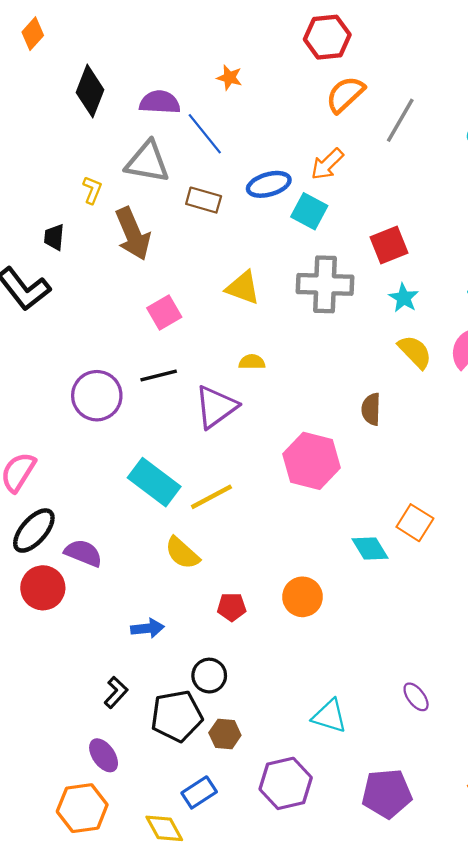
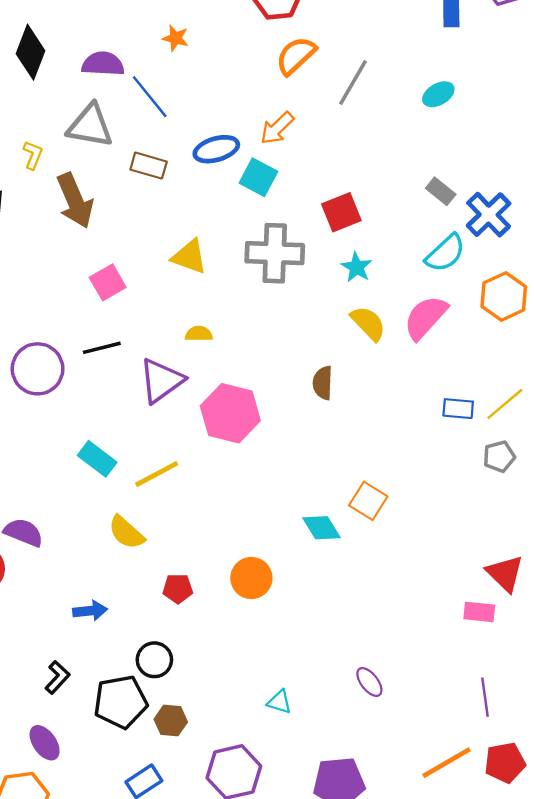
pink hexagon: (311, 461) -> (230, 413), moved
cyan rectangle: (154, 482) -> (97, 459), size x0.7
cyan triangle: (329, 716) -> (279, 702), size x0.7

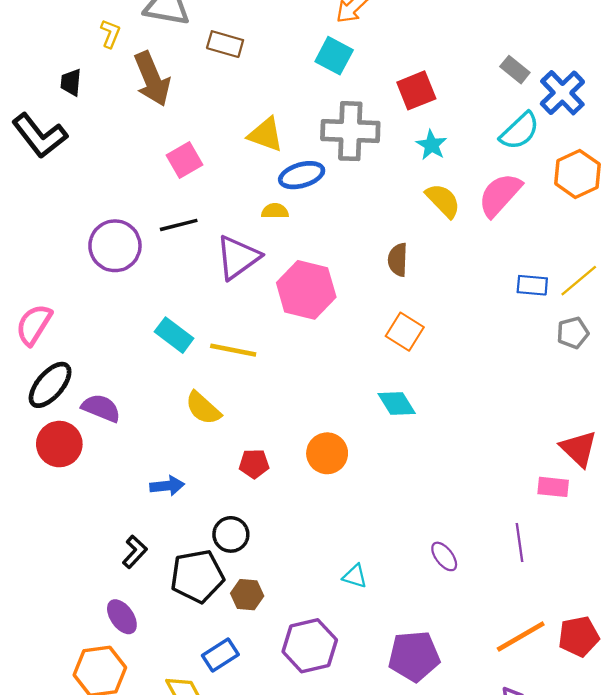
blue ellipse: (216, 149) -> (302, 175), moved
yellow line: (157, 474) -> (233, 350), turned 39
orange square: (368, 501) -> (405, 332), moved
purple line: (485, 697) -> (520, 543), moved

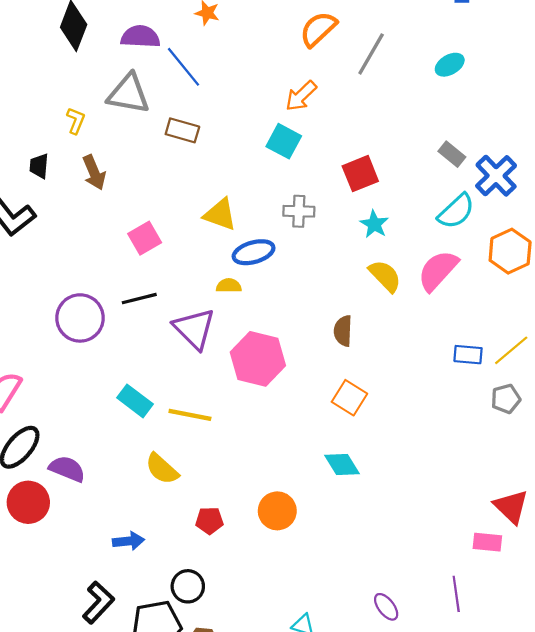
brown arrow: (152, 79) -> (94, 172), moved, size x0.7
gray cross: (350, 131) -> (299, 211), size x0.6
purple triangle: (238, 257) -> (194, 329), turned -39
black L-shape: (135, 552) -> (98, 602), size x1.4

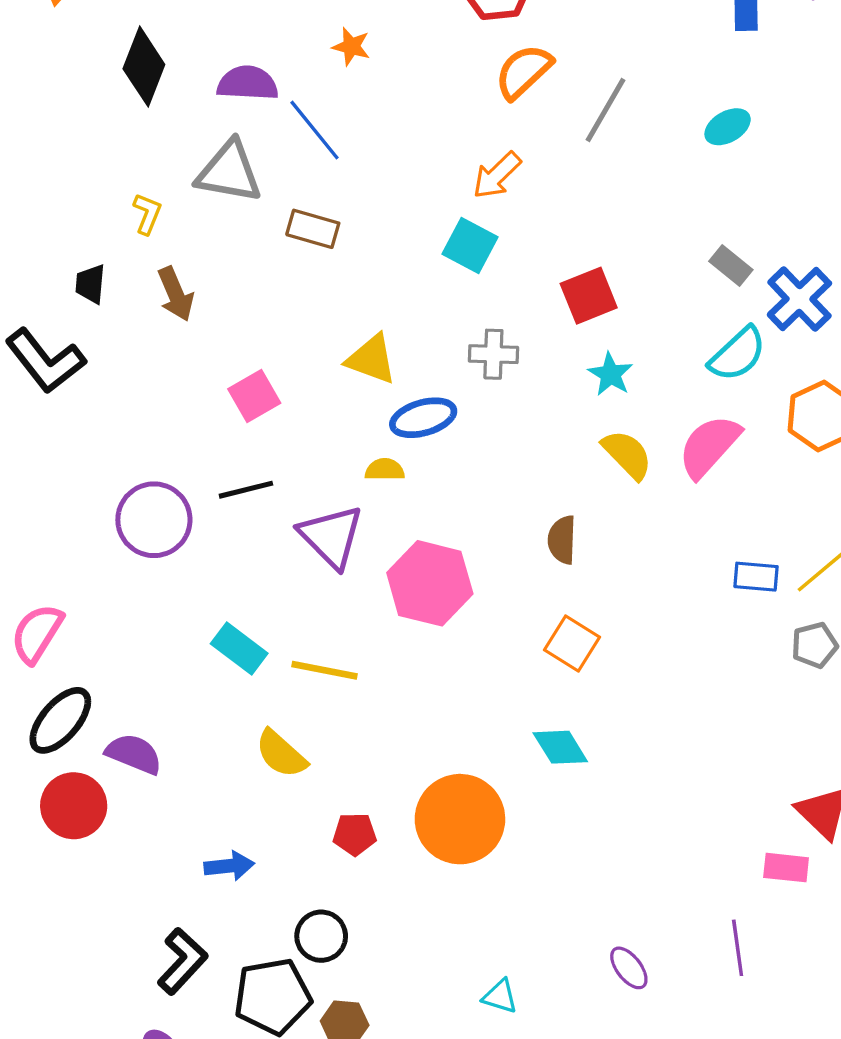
orange circle: (277, 511) -> (460, 819), size x1.5

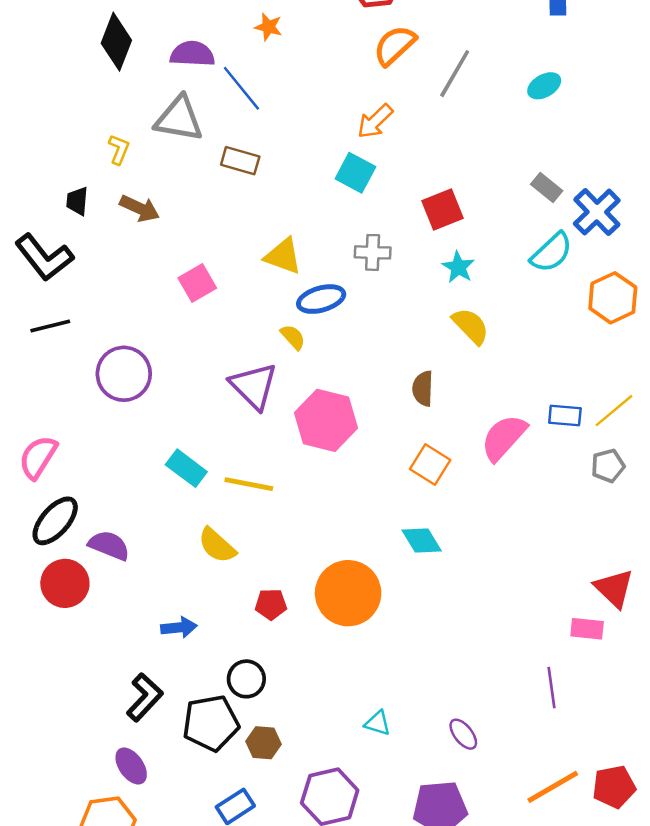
brown arrow: (176, 294) -> (140, 208), turned -42
pink semicircle: (709, 446) -> (504, 438), moved
yellow semicircle: (385, 470) -> (293, 337), turned 48
black line: (246, 490) -> (50, 326), moved
purple ellipse: (629, 968) -> (463, 734), moved

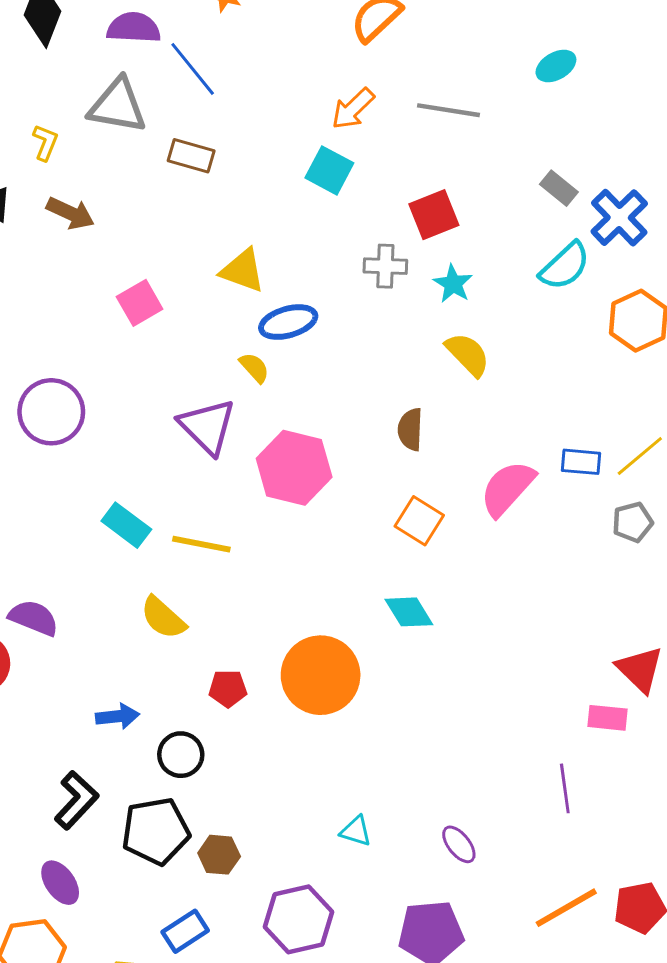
gray line: (455, 74) -> (449, 110), moved, turned 69
gray cross: (373, 252) -> (385, 266), moved
black circle: (246, 679) -> (181, 755), moved

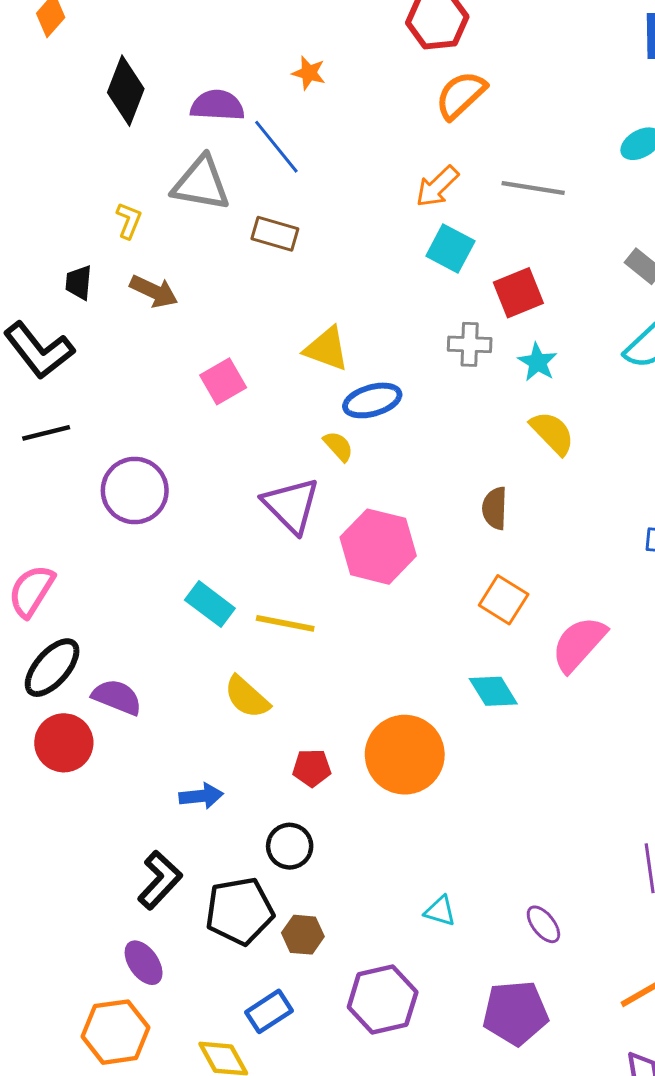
cyan square: (329, 170) -> (450, 249), moved
pink semicircle: (507, 488) -> (579, 644), moved
black circle: (181, 755) -> (290, 846), moved

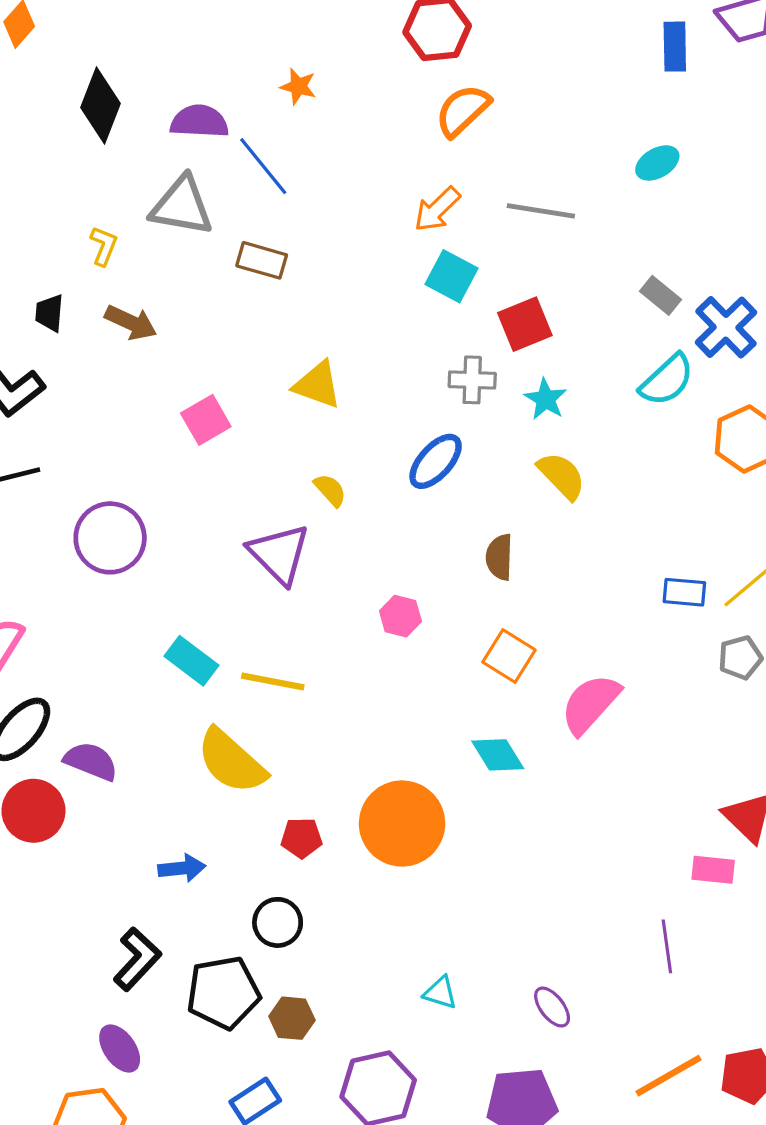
blue ellipse: (372, 400) -> (436, 461), moved, turned -32
pink hexagon: (378, 547) -> (400, 616), moved, size x0.5
yellow semicircle: (247, 697) -> (231, 761), size x1.4

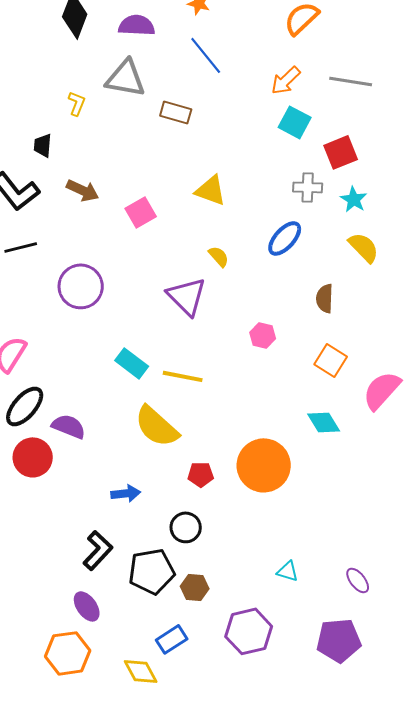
blue line: (263, 166) -> (206, 55), moved
brown arrow: (131, 323) -> (83, 190), moved

